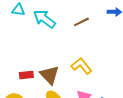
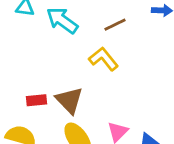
yellow L-shape: (81, 66) -> (103, 59), moved

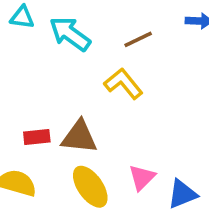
brown triangle: (69, 100) -> (79, 137), turned -40

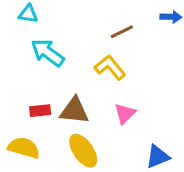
cyan arrow: (70, 34) -> (48, 53), moved
pink triangle: (142, 177) -> (125, 114), moved

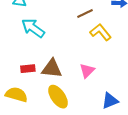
yellow L-shape: (110, 67) -> (101, 32), moved

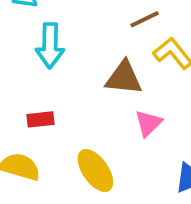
cyan arrow: (33, 28) -> (50, 46), turned -125
brown triangle: (52, 69) -> (124, 78), moved

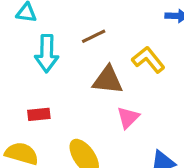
brown line: (145, 19) -> (94, 36), moved

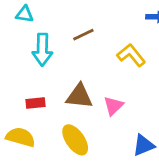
brown triangle: (108, 80) -> (79, 96), moved

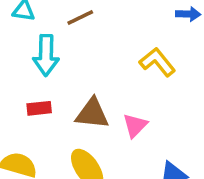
brown line: (83, 35) -> (80, 17), moved
red rectangle: (36, 103) -> (39, 108), moved

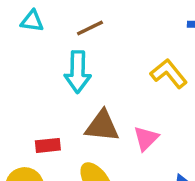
cyan arrow: (46, 55) -> (78, 72), moved
red rectangle: (39, 108) -> (48, 145), moved

